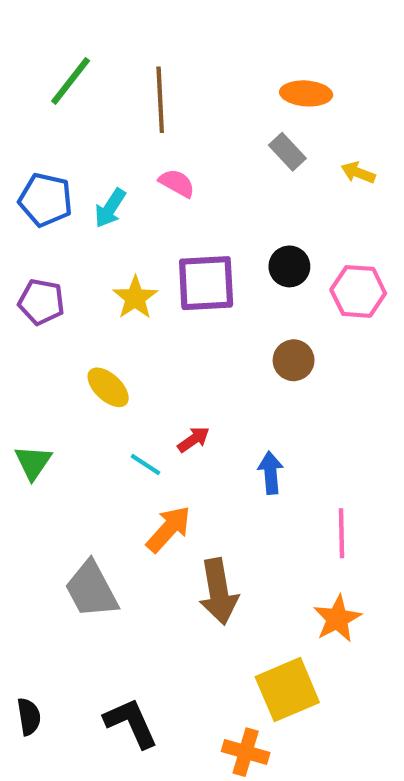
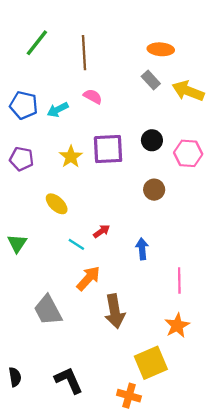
yellow arrow: (358, 173) -> (188, 91), size x1.8
cyan arrow: (110, 208) -> (58, 110), turned 30

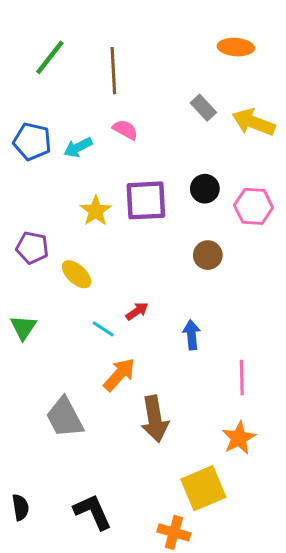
orange ellipse: (161, 49) -> (236, 47), moved
purple pentagon: (22, 159) -> (32, 248), moved

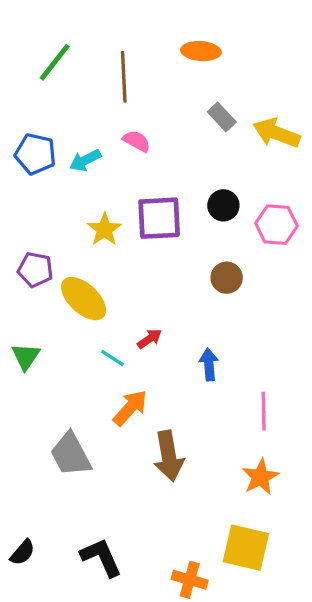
orange ellipse: (236, 47) -> (201, 51), moved
yellow ellipse: (77, 274) -> (84, 299), size x1.4
yellow square: (203, 488) -> (246, 548), moved, turned 36
black semicircle: (20, 507) -> (22, 552), turned 50

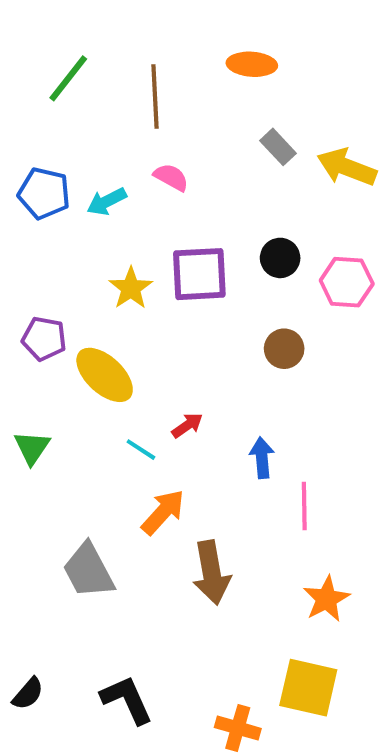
pink line: (264, 411) -> (304, 506), moved

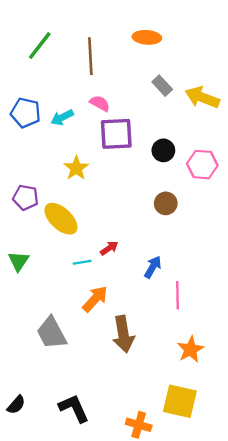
purple square: (199, 274) -> (116, 134), moved
cyan line: (141, 450) -> (82, 262), turned -42
blue arrow: (262, 458) -> (153, 267), turned 35

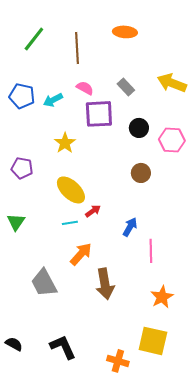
gray rectangle: (162, 86) -> (126, 87), moved
yellow ellipse: (61, 219) -> (71, 190), moved
black semicircle: (16, 405) -> (14, 344), turned -102

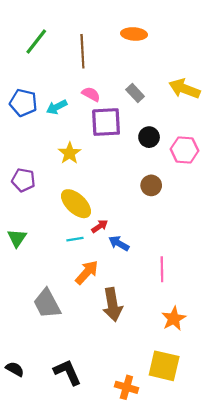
blue arrow: (130, 227) -> (119, 243), moved, turned -90

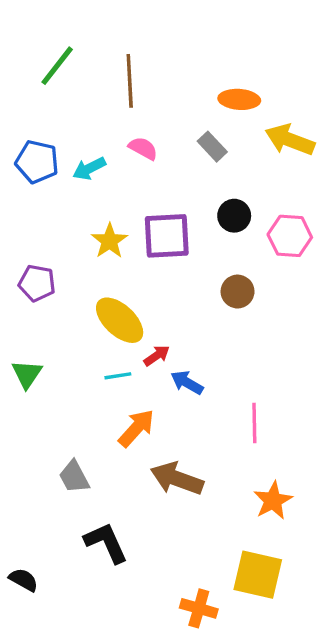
orange ellipse: (134, 34) -> (239, 99), moved
purple square: (106, 122) -> (167, 236), moved
gray trapezoid: (47, 304) -> (74, 477), size x0.7
brown arrow: (113, 305) -> (177, 479), turned 120
black L-shape: (67, 372) -> (106, 543), moved

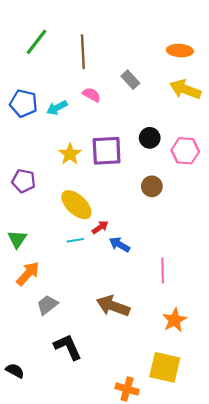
orange ellipse: (239, 99) -> (180, 51), moved
gray rectangle: (212, 147) -> (130, 80), moved
orange arrow: (136, 428) -> (28, 274), moved
gray trapezoid: (74, 477) -> (47, 305), turned 80

